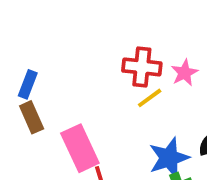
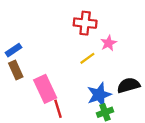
red cross: (142, 67) -> (85, 23), moved
blue rectangle: (28, 84) -> (13, 50), turned 35

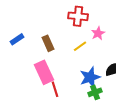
brown rectangle: (16, 70) -> (48, 43), moved

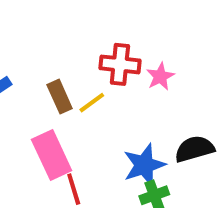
red cross: (78, 16) -> (120, 64), moved
yellow line: (80, 46) -> (92, 103), moved

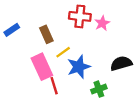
yellow line: (92, 103) -> (63, 52), moved
blue star: (144, 165) -> (79, 67), moved

